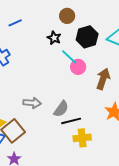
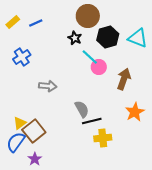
brown circle: (67, 16) -> (88, 16), size x1.5
gray arrow: (32, 103) -> (48, 86), moved
gray semicircle: (61, 109) -> (82, 109), turned -66

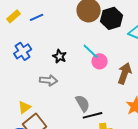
black hexagon: (108, 37) -> (112, 18), moved
black star: (75, 38) -> (60, 56), moved
yellow triangle: (20, 123) -> (25, 107), moved

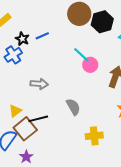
blue line: (37, 17) -> (42, 36), moved
black star: (60, 56) -> (22, 39), moved
black line: (93, 115) -> (38, 119), moved

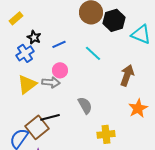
blue line: (42, 36) -> (59, 44), moved
pink circle: (90, 65) -> (60, 70), moved
yellow triangle: (15, 111) -> (27, 84), moved, size x1.5

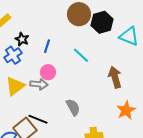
blue line: (59, 44) -> (47, 46), turned -48
brown arrow: (127, 75) -> (115, 77), turned -35
black line: (50, 117) -> (38, 119), turned 36

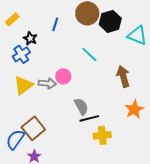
blue line: (47, 46) -> (55, 24), moved
pink circle: (48, 72) -> (63, 76), moved
black line: (38, 119) -> (89, 118), moved, turned -36

